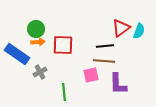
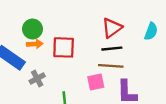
red triangle: (121, 28) -> (112, 28), moved

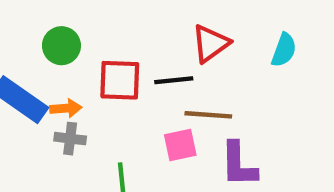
orange arrow: (35, 44) -> (66, 108), moved
black line: (112, 49) -> (174, 80), moved
gray cross: (37, 78) -> (70, 139), turned 35

